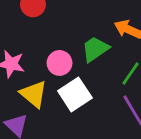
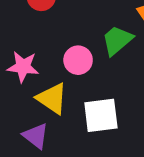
white square: (75, 94) -> (101, 115), moved, turned 32

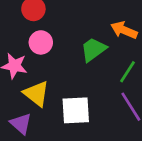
pink circle: (78, 60) -> (41, 42), moved

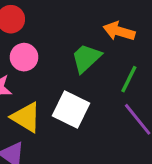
white square: (76, 110) -> (71, 109), moved, turned 36

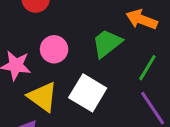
pink circle: (24, 57) -> (54, 49), moved

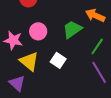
white square: (88, 93) -> (58, 60), size x0.7

